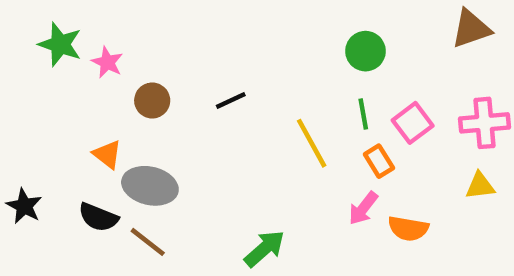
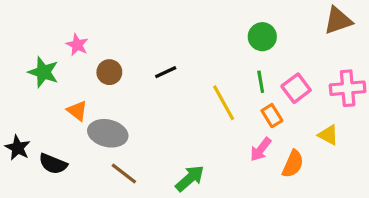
green star: (60, 44) -> (43, 72), moved
yellow triangle: (480, 186) -> (328, 135), moved, turned 35
black semicircle: (98, 217) -> (53, 164), moved
orange semicircle: (408, 228) -> (293, 164), turned -76
brown line: (148, 242) -> (124, 174), moved

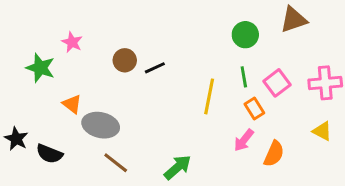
brown triangle: (338, 21) -> (294, 20), moved
brown circle: (109, 72) -> (125, 60), moved
yellow line: (224, 103) -> (209, 96), turned 40
yellow triangle: (328, 135) -> (322, 131), moved

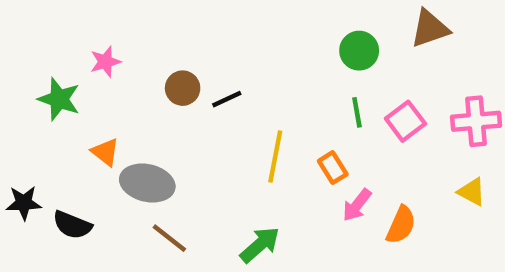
pink star: (72, 42) -> (105, 62), turned 30
yellow line: (209, 96) -> (275, 157), moved
orange rectangle: (254, 109) -> (333, 168), moved
black star: (16, 139) -> (24, 203), turned -30

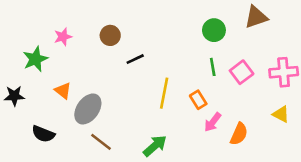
brown circle: (183, 88) -> (110, 35), moved
green star: (59, 99) -> (35, 59), turned 30
gray ellipse: (147, 183) -> (88, 109), turned -68
black star: (24, 203) -> (14, 96), moved

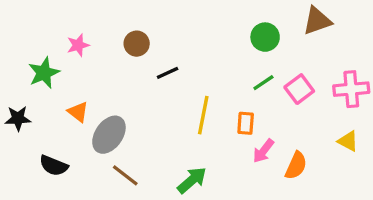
green line: (213, 67) -> (263, 83), turned 66
orange rectangle: (198, 100) -> (246, 123), turned 36

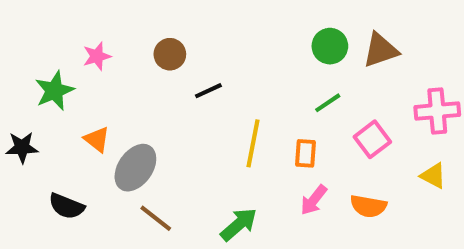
brown triangle: (317, 21) -> (381, 50), moved
pink square: (299, 89) -> (372, 139), moved
pink arrow: (263, 151) -> (314, 200), moved
orange semicircle: (296, 166) -> (368, 206), turned 76

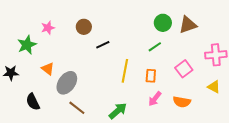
green line: (328, 103) -> (155, 47), moved
black semicircle: (67, 206) -> (33, 102), turned 42

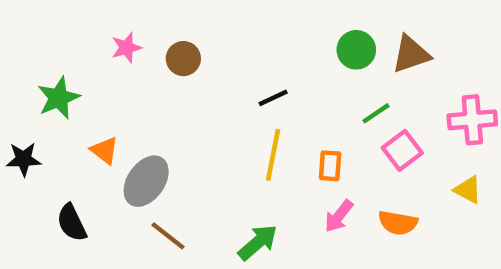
pink star: (48, 28) -> (126, 48), moved
black line: (103, 45) -> (273, 98), moved
green line: (155, 47) -> (376, 113), moved

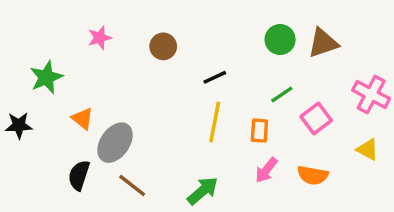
brown circle: (183, 59) -> (163, 46), moved
green line: (376, 113) -> (282, 94), moved
pink cross: (472, 120) -> (371, 94), turned 33
black semicircle: (72, 223) -> (79, 175), moved, turned 44

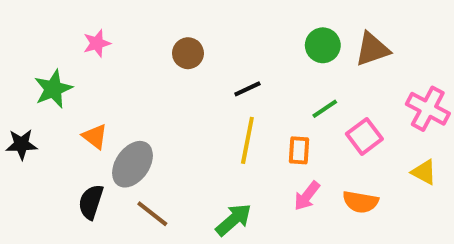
pink star: (100, 38) -> (97, 43), moved

